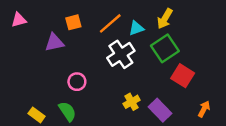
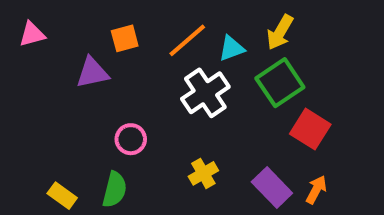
yellow cross: (132, 102) -> (203, 173), moved
orange arrow: (204, 109) -> (316, 190), moved
green semicircle: (67, 111) -> (115, 190), turned 48

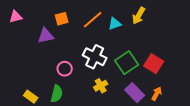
green square: (280, 83) -> (127, 63), moved
white cross: (205, 93) -> (95, 57), moved, turned -30

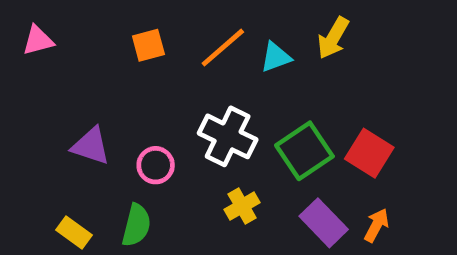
purple triangle: (46, 36) -> (91, 146), moved, turned 30

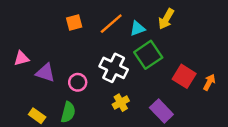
pink triangle: (38, 40) -> (21, 58), moved
green square: (304, 151) -> (148, 55), moved
orange arrow: (376, 225) -> (209, 82), moved

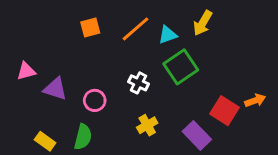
white cross: (114, 68) -> (138, 83), size x0.6
red square: (184, 76) -> (225, 111), moved
orange arrow: (209, 82) -> (255, 100), turned 42

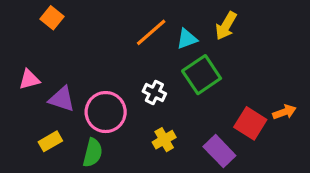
orange square: (90, 27) -> (52, 18), moved, turned -36
pink circle: (95, 100) -> (106, 112), size x1.6
yellow rectangle: (45, 141) -> (50, 141), moved, turned -66

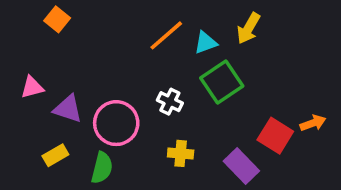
yellow cross: (164, 140) -> (181, 153), turned 35

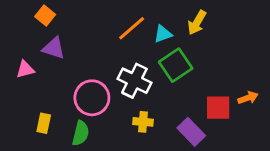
white cross: (170, 102) -> (134, 81), size x1.6
purple triangle: (68, 109) -> (54, 48), moved
red square: (275, 136) -> (218, 108), turned -32
yellow rectangle: (55, 155) -> (44, 123), turned -48

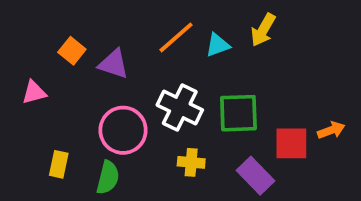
orange square: (45, 16) -> (72, 51), moved
purple triangle: (54, 48) -> (114, 64), moved
green square: (176, 65) -> (238, 113), moved, turned 32

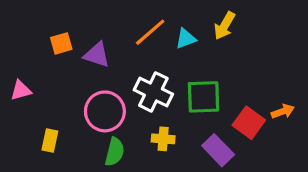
orange square: (72, 51) -> (61, 43), turned 35
pink triangle: (34, 92) -> (21, 90), moved
red square: (291, 143) -> (249, 123), turned 36
green semicircle: (108, 178) -> (115, 152), moved

